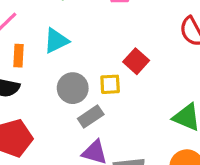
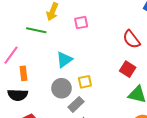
cyan triangle: (56, 41) -> (64, 60), moved
red square: (136, 61) -> (128, 69), moved

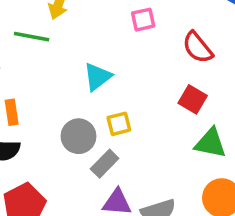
pink square: (81, 23) -> (143, 20), moved
cyan triangle: (64, 60) -> (97, 77), moved

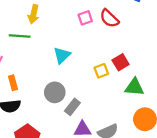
red semicircle: (198, 48) -> (109, 18), moved
red square: (193, 99) -> (121, 62), turned 35
yellow square: (119, 124) -> (101, 71), moved

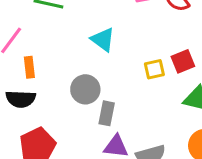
cyan triangle: (62, 55) -> (103, 40), turned -48
gray rectangle: (72, 107) -> (107, 113), turned -35

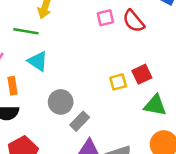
cyan triangle: (103, 40) -> (38, 61), moved
gray rectangle: (107, 113) -> (80, 121), turned 36

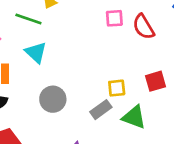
red square: (142, 74) -> (156, 81), moved
green triangle: (155, 105) -> (134, 117), moved
gray rectangle: (80, 121) -> (101, 110), moved

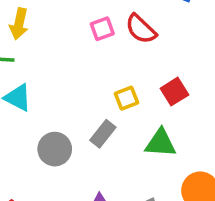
yellow square: (117, 88) -> (127, 98), moved
gray rectangle: (101, 110) -> (103, 134), moved

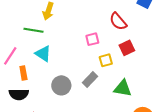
pink square: (102, 29) -> (92, 39), moved
red square: (174, 92) -> (127, 48), moved

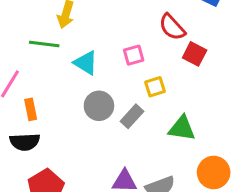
red square: (127, 48) -> (195, 54), moved, turned -35
cyan triangle: (43, 54) -> (86, 63), moved
gray circle: (61, 85) -> (99, 106), moved

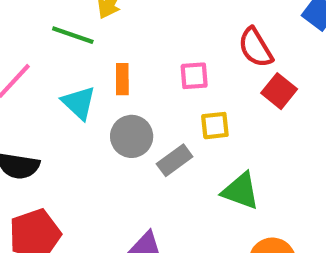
cyan triangle: (86, 63) -> (79, 103), moved
orange rectangle: (31, 109) -> (122, 79), moved

